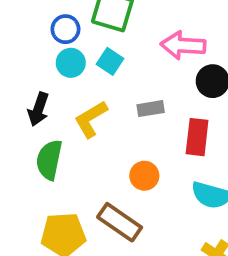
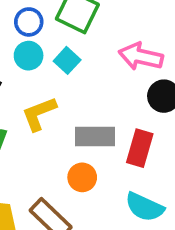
gray rectangle: (151, 109) -> (95, 137), moved, size x1.5

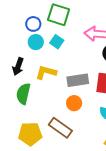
yellow L-shape: (39, 114) -> (46, 72), turned 45

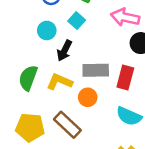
cyan circle: (36, 42) -> (47, 30), moved
black arrow: (18, 67) -> (64, 51), moved
yellow L-shape: (46, 72) -> (59, 82), moved

